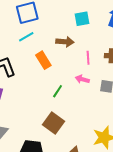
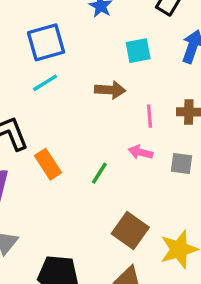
orange rectangle: (43, 60) -> (48, 164), moved
brown square: (53, 123) -> (130, 231), moved

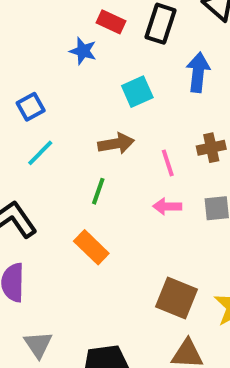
blue square: (46, 42) -> (31, 107), size x0.6
orange rectangle: (48, 164) -> (91, 247), moved
green line: (99, 173) -> (98, 191), moved

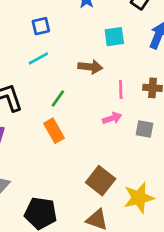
green line: (98, 191) -> (58, 99), moved
pink arrow: (167, 206) -> (112, 118), turned 144

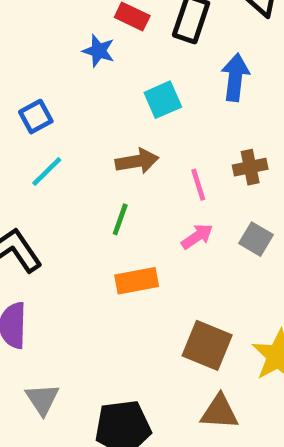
green line: (58, 99) -> (120, 219), moved
gray square: (144, 129) -> (256, 239), turned 36
orange rectangle: (54, 131) -> (137, 281), moved, turned -55

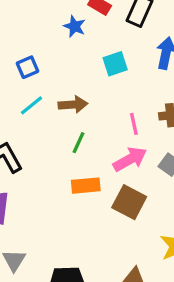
brown arrow: (137, 161) -> (73, 105), moved
pink arrow: (197, 236) -> (130, 159), size x1.5
brown square: (207, 345) -> (129, 202), moved

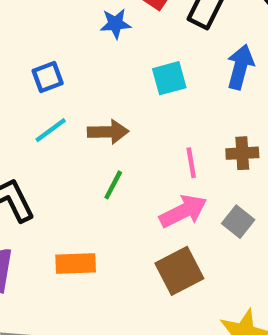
blue star: (74, 26) -> (115, 24), turned -30
orange rectangle: (86, 186) -> (76, 263), moved
brown square: (129, 202) -> (179, 271), turned 32

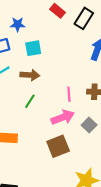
blue star: (115, 24) -> (18, 24), moved
cyan square: (169, 78) -> (33, 48), moved

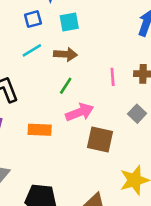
pink arrow: (63, 117) -> (80, 112), moved
brown square: (58, 146) -> (100, 139), turned 35

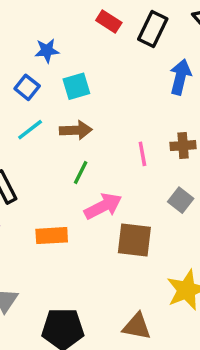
blue square: (33, 19) -> (27, 87), turned -30

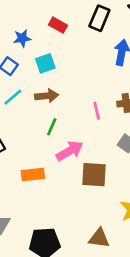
red rectangle: (109, 21) -> (58, 25), moved

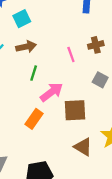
orange rectangle: (33, 174) -> (34, 119), moved, turned -42
brown triangle: (99, 238) -> (83, 147), moved, turned 30

